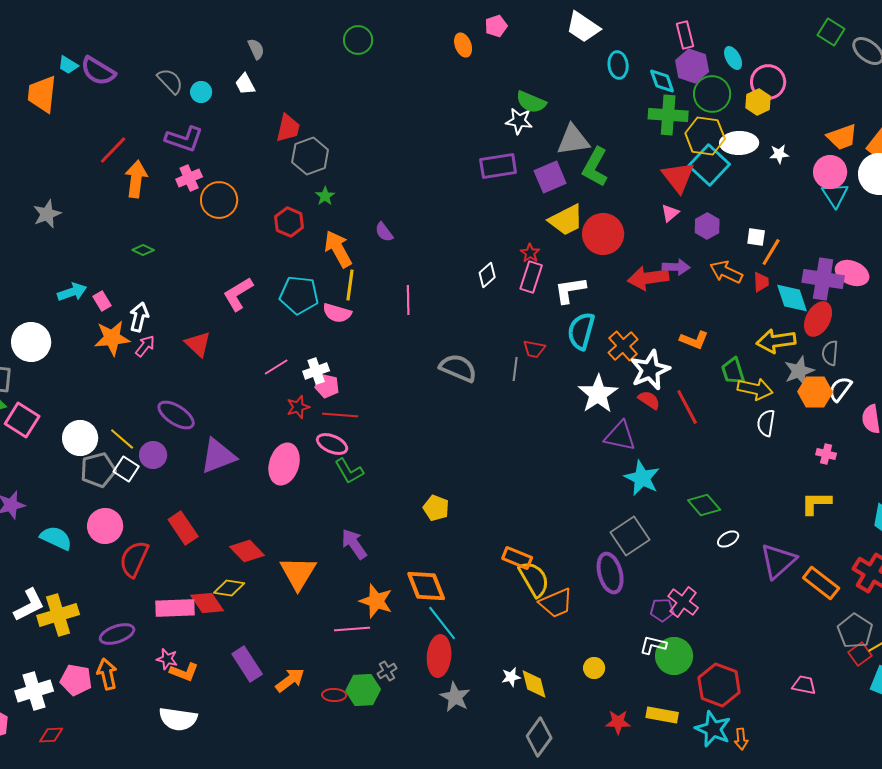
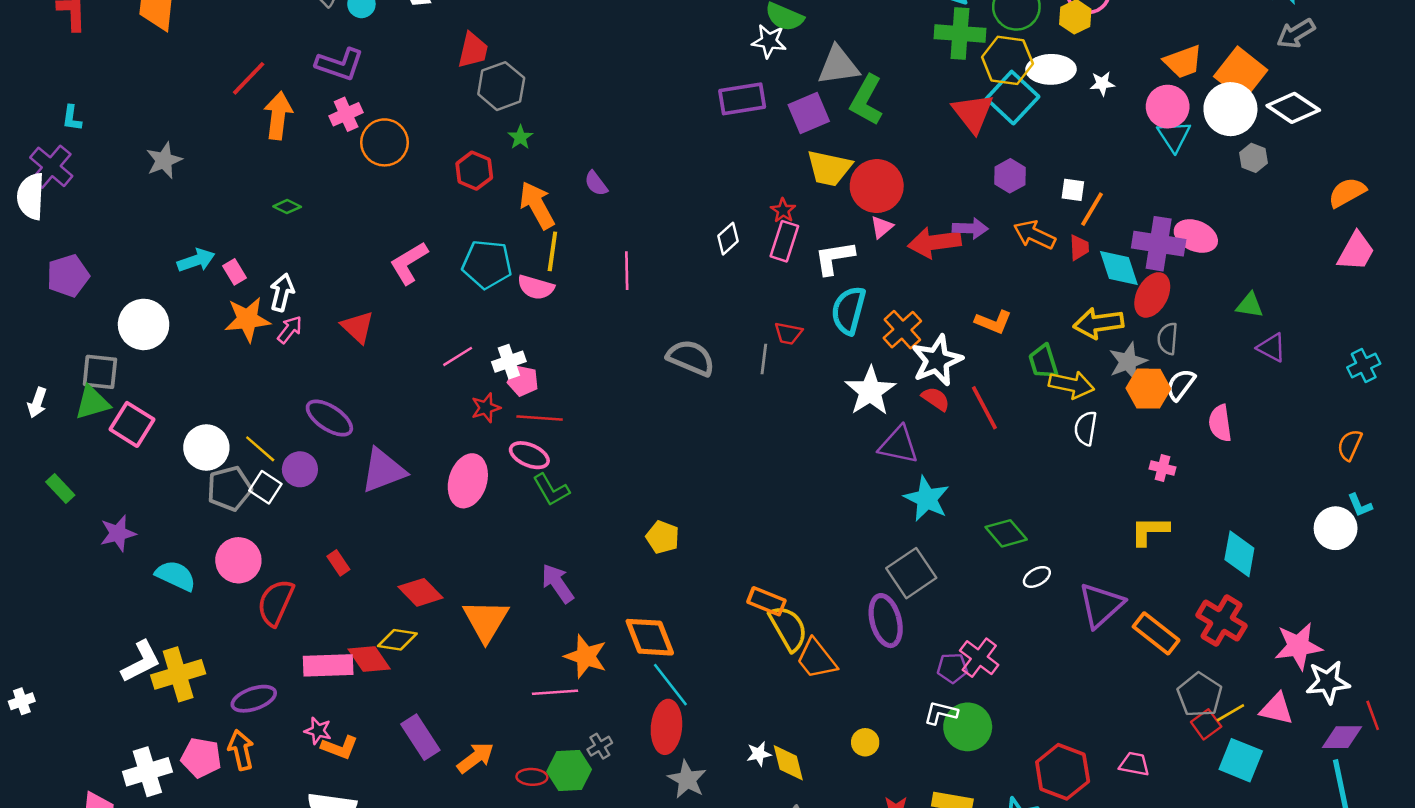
pink triangle: (670, 213) -> (882, 227), moved
yellow trapezoid: (566, 220) -> (829, 168), turned 39
red rectangle: (183, 528) -> (338, 563), size x0.6
orange trapezoid: (556, 603) -> (816, 659), turned 75
red hexagon: (719, 685) -> (1063, 772), moved

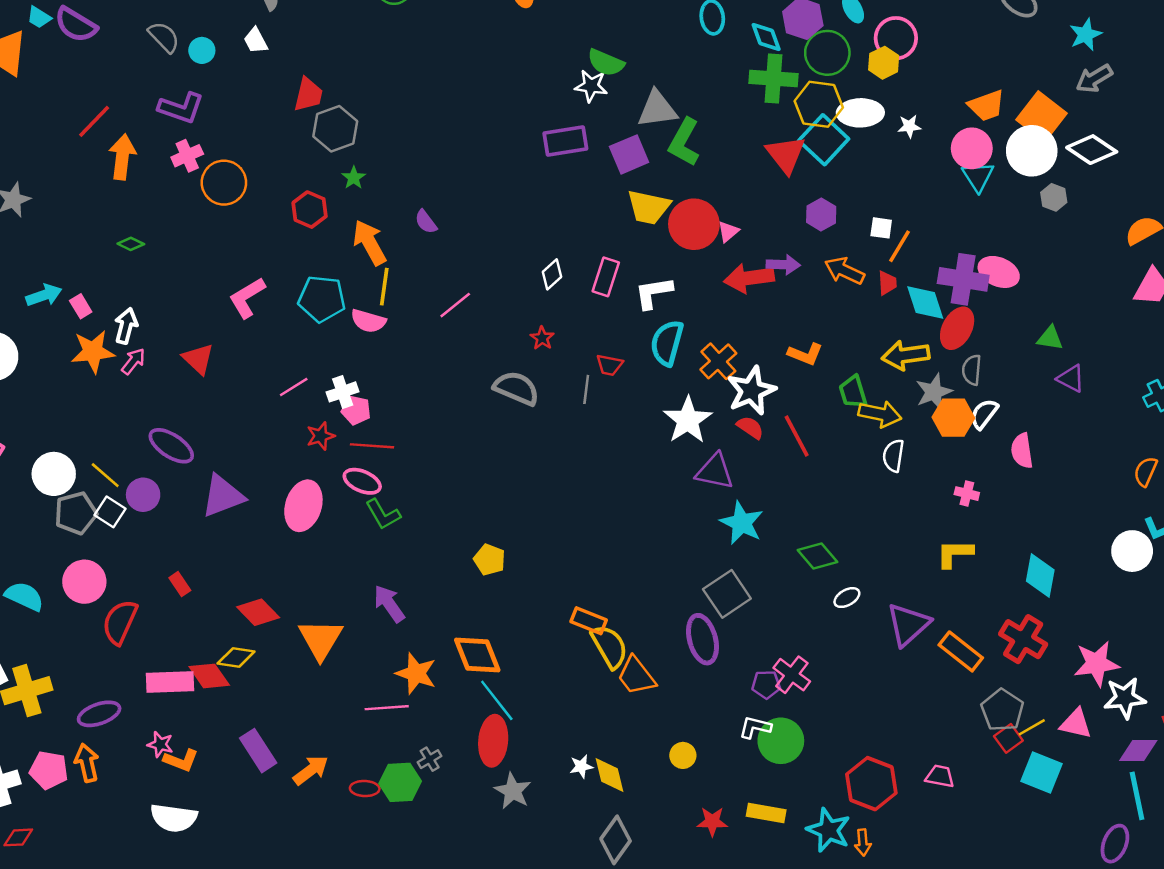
red star: (783, 210) -> (542, 338), moved
pink triangle: (882, 227) -> (728, 232), moved
pink line: (627, 271) -> (455, 305), turned 52

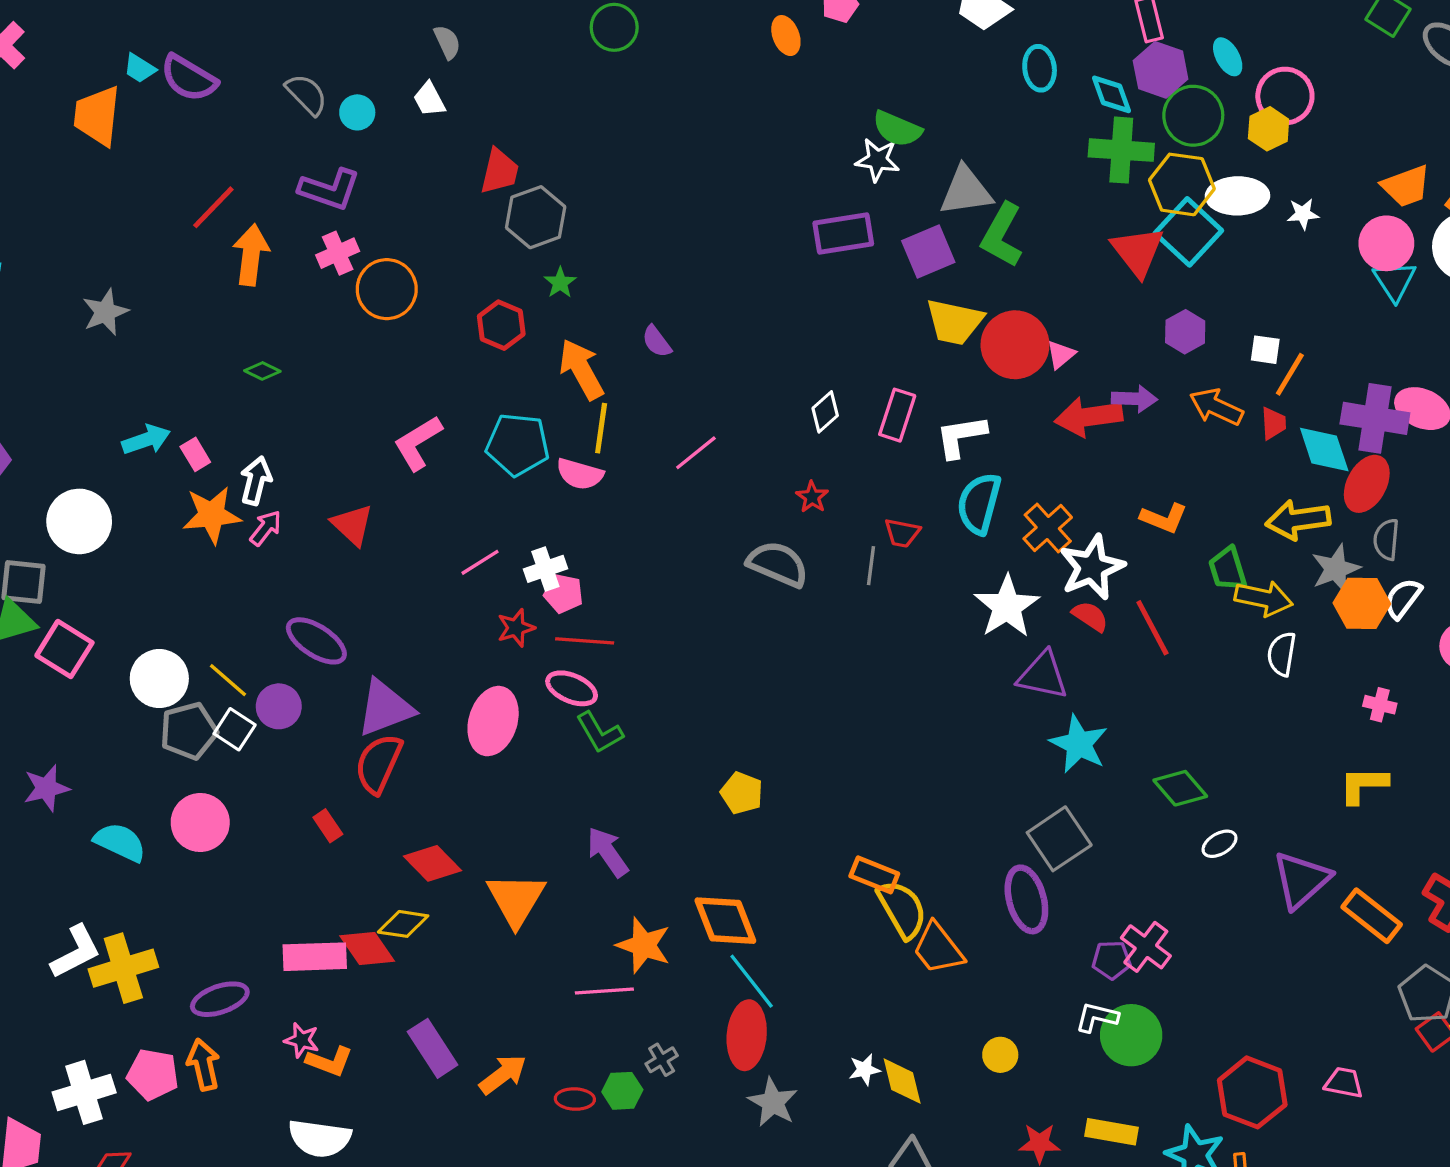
red semicircle: (120, 622) -> (379, 764), moved
green hexagon: (400, 782) -> (622, 1091), size x0.7

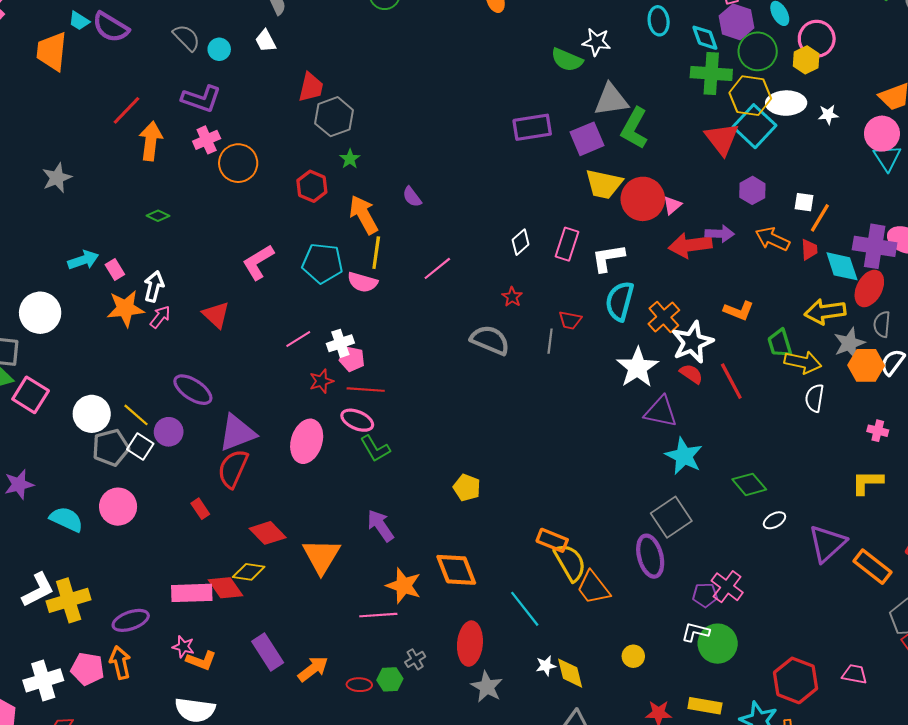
white star: (878, 160) -> (596, 42), moved
cyan line: (752, 981) -> (525, 609), moved

